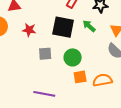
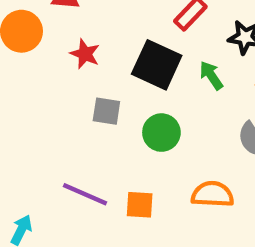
orange square: (80, 77) -> (140, 205), moved

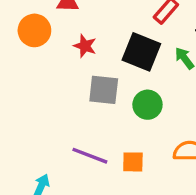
gray square: (106, 111) -> (104, 90), size x1.4

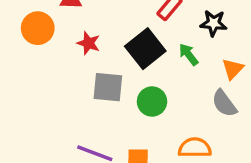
black square: (141, 52) -> (145, 49), turned 30

